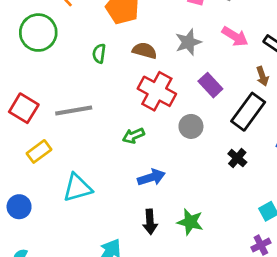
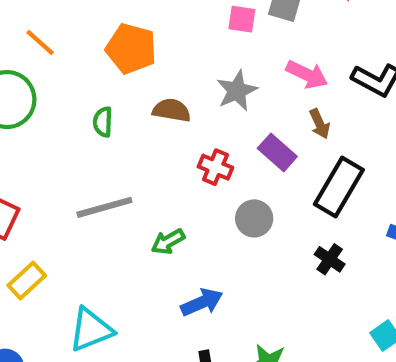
brown arrow: (262, 76) -> (320, 124), moved
red cross: (157, 91) -> (215, 167), moved, size x0.6
gray line: (74, 110) -> (104, 207), moved

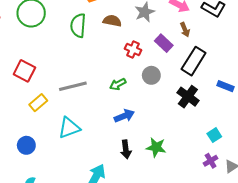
green semicircle: (103, 122) -> (78, 26), size x1.6
gray line: (104, 207) -> (73, 86), moved
green arrow: (168, 242) -> (118, 84), moved
black cross: (330, 259) -> (188, 97), size x1.5

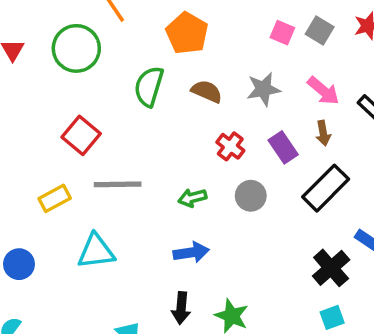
red square: (24, 71) -> (81, 135), moved
black cross: (188, 97) -> (331, 268), moved

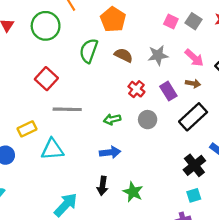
brown arrow: (323, 133) -> (193, 83), turned -72
yellow rectangle: (55, 198) -> (27, 129), moved

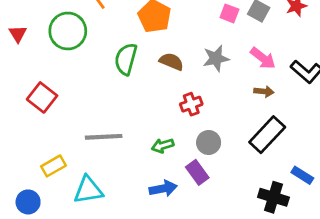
red square: (46, 79) -> (42, 97), moved
red cross: (136, 89) -> (191, 104), turned 35
purple rectangle: (168, 91) -> (197, 172), moved
black cross: (194, 165) -> (273, 197), turned -30

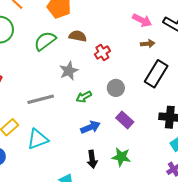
gray star: (216, 58) -> (69, 71), moved
green semicircle: (126, 59) -> (45, 41), turned 50
red cross: (191, 104) -> (102, 53), moved
purple rectangle: (197, 172) -> (125, 120), moved

